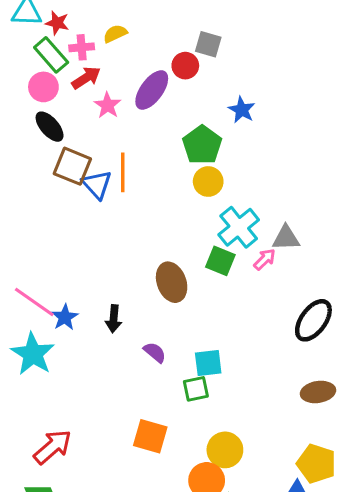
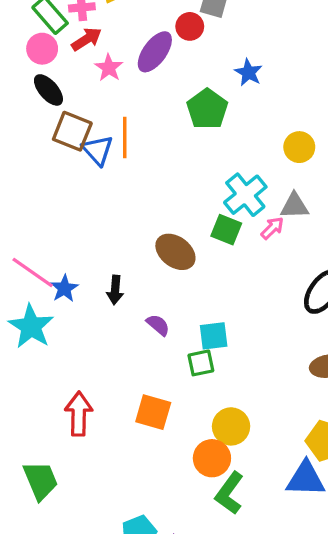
yellow circle: (208, 181) -> (299, 147), moved
brown ellipse: (172, 282) -> (175, 252), turned -33
red arrow: (53, 447) -> (79, 414), moved, turned -48

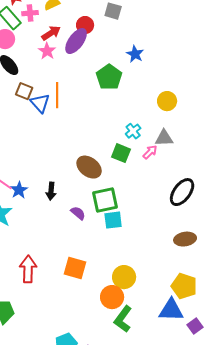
red circle: (190, 26) -> (85, 25), moved
red arrow: (87, 39) -> (51, 33), moved
brown square: (72, 131) -> (24, 91), size x0.7
cyan cross: (245, 195) -> (133, 131), size x0.6
green square: (201, 363) -> (105, 200), moved, size x1.5

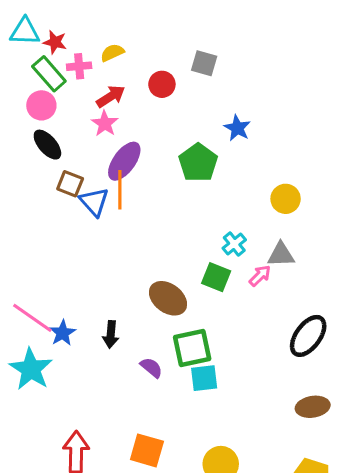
purple ellipse: (76, 41) -> (124, 161), moved

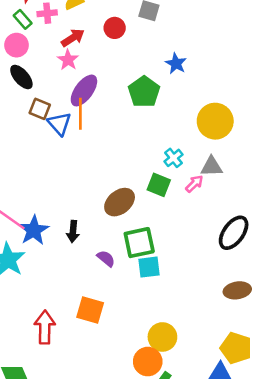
green rectangle: (49, 74) -> (23, 19), size x0.7
yellow circle: (286, 199) -> (215, 121), size x1.5
brown ellipse: (168, 298) -> (120, 202), turned -76
blue star: (63, 333) -> (34, 230), size x1.4
orange square: (147, 450) -> (90, 310), moved

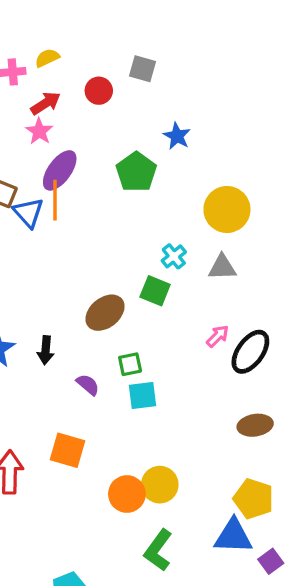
pink arrow: (194, 184) -> (218, 336), moved
green square: (139, 243) -> (130, 364), size x0.6
orange circle: (148, 362) -> (127, 494), moved

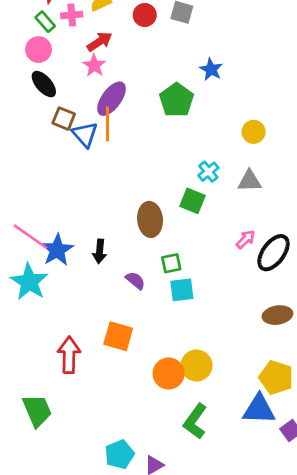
red circle: (99, 91) -> (145, 15), moved
yellow circle: (227, 209) -> (254, 132), size x0.6
brown ellipse: (105, 313) -> (150, 219), turned -56

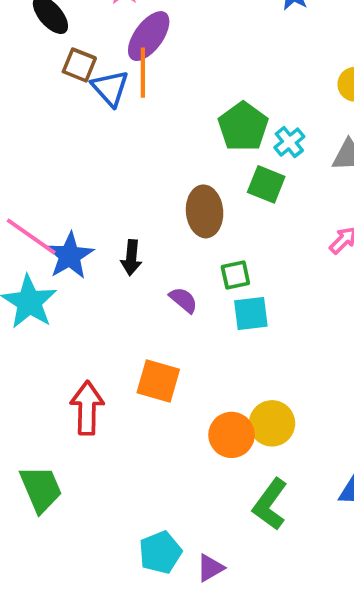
green pentagon: (177, 100) -> (243, 127), moved

